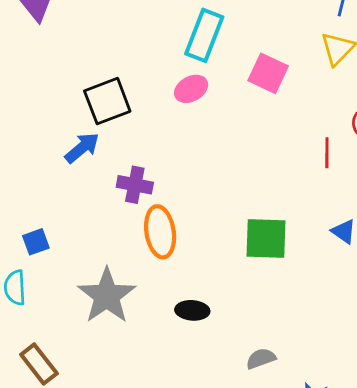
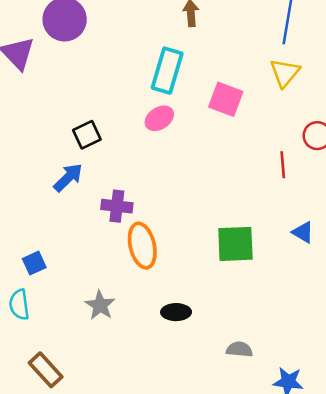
black square: (107, 101) -> (87, 135), size x0.7
gray star: (107, 296) -> (100, 305), size x0.6
gray semicircle: (261, 359) -> (239, 349), turned 30

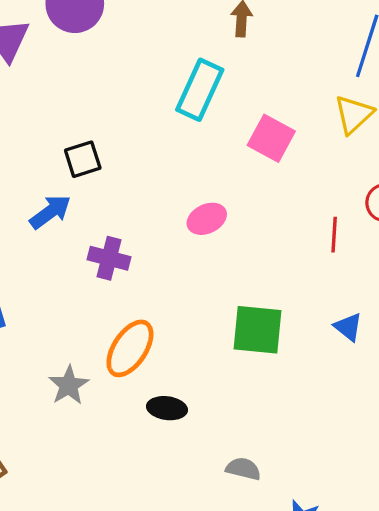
pink ellipse: (159, 118) -> (207, 219), moved
orange ellipse: (142, 246) -> (130, 348), moved, turned 39

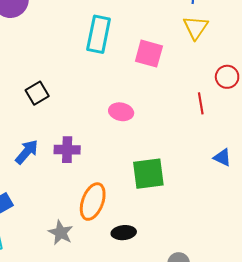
blue arrow: (50, 212) -> (27, 152), moved
pink ellipse: (207, 219) -> (121, 112), turned 50
green square: (257, 330) -> (148, 174), moved

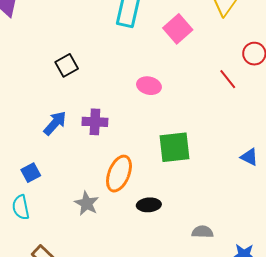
pink square: (149, 54) -> (178, 29), turned 32
red line: (201, 103) -> (228, 79), turned -30
blue triangle: (222, 158) -> (249, 157), moved

